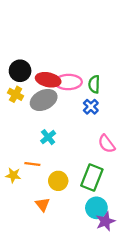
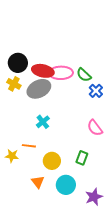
green semicircle: (94, 84) -> (84, 75), turned -49
blue cross: (91, 107) -> (96, 91), moved
green rectangle: (92, 177) -> (82, 158), size x0.6
cyan circle: (96, 208) -> (66, 185), moved

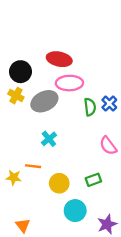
red ellipse: (43, 71) -> (59, 59), moved
green semicircle: (84, 75) -> (90, 107), moved, turned -140
green rectangle: (82, 158) -> (93, 180), turned 48
orange triangle: (38, 182) -> (23, 225), moved

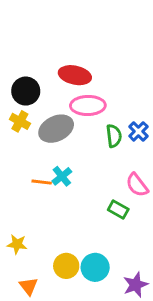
orange line: (33, 166) -> (42, 182), moved
yellow star: (14, 178) -> (17, 244), moved
green rectangle: (93, 180) -> (118, 210), moved, turned 49
yellow circle: (59, 183) -> (66, 266), moved

